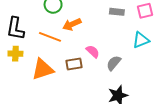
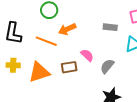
gray rectangle: (117, 12) -> (110, 27), moved
yellow cross: (15, 54) -> (13, 65), moved

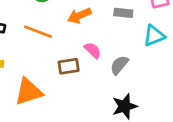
orange arrow: (67, 29) -> (79, 16), moved
orange triangle: (39, 72) -> (29, 92), moved

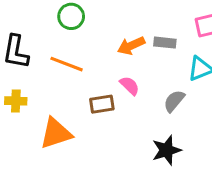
orange arrow: (79, 16) -> (131, 46), moved
gray semicircle: (119, 65) -> (174, 101), moved

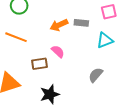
gray semicircle: (174, 101) -> (96, 75), moved
black star: (166, 150) -> (50, 94), moved

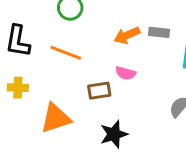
pink semicircle: (58, 51) -> (125, 73), turned 152

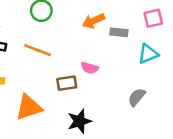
orange arrow: (127, 35) -> (93, 21), moved

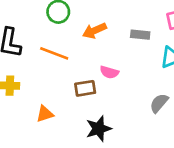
orange arrow: (93, 21) -> (95, 31), moved
orange triangle: (29, 107) -> (45, 114), size x0.6

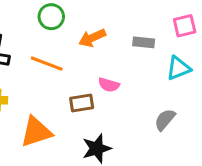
orange triangle: (45, 114) -> (36, 132), size x1.6

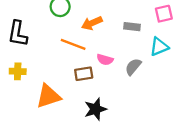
orange line: (47, 64) -> (73, 44), moved
gray semicircle: (165, 120) -> (133, 67), moved

